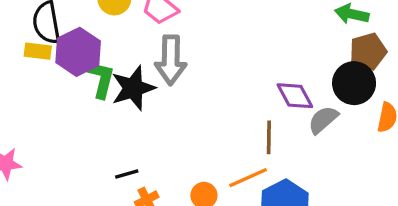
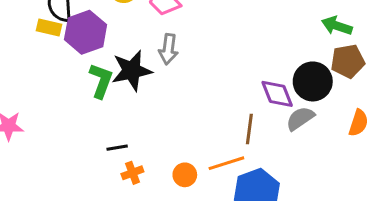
gray arrow: (171, 60) -> (168, 49), size x0.7
green L-shape: (101, 79) -> (101, 81), moved
black circle: (354, 83) -> (313, 81), moved

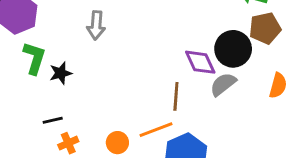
black star: (132, 71) -> (61, 73), moved, size x0.6

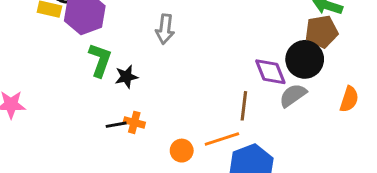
brown pentagon: (265, 28) -> (322, 32), moved
orange cross: (68, 143) -> (134, 122), moved, turned 36

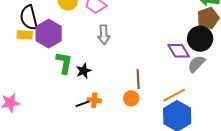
brown line: (244, 106) -> (138, 79), moved
orange line: (222, 139) -> (174, 95), moved
orange circle: (182, 151) -> (131, 98), moved

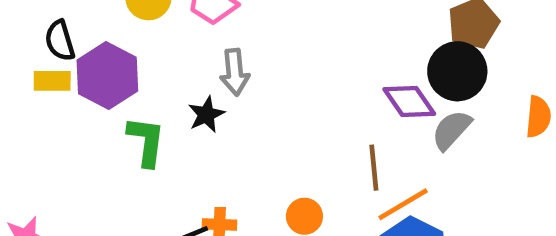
black semicircle: (29, 18) -> (60, 41), size x0.7
black star: (84, 71) -> (206, 114), moved
brown line: (138, 79) -> (374, 168), moved

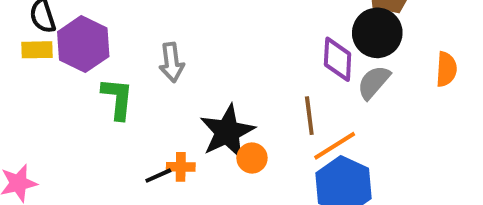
gray arrow: (235, 72) -> (172, 62), moved
purple diamond: (409, 102) -> (338, 59), turned 39
black star: (206, 114) -> (227, 132), moved, size x1.8

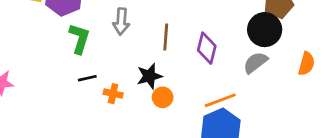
purple diamond: (338, 59) -> (207, 48), moved
brown line: (309, 116) -> (166, 37), moved
black star: (227, 132) -> (149, 76), size x0.7
black line: (158, 176) -> (87, 78), moved

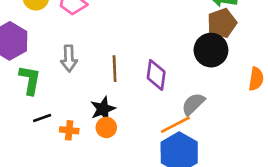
gray semicircle: (255, 63) -> (193, 104), moved
orange circle: (163, 97) -> (106, 127), moved

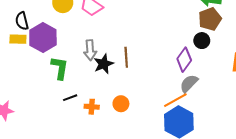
black circle: (211, 50) -> (202, 41), size x0.6
purple diamond: (156, 75) -> (184, 60), moved, turned 30
black star: (103, 109) -> (104, 64), moved

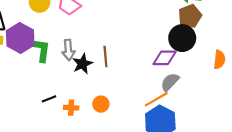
black circle: (202, 41) -> (182, 38), size x1.6
purple diamond: (184, 60) -> (165, 58), turned 55
green L-shape: (60, 68) -> (42, 50), moved

